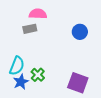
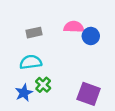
pink semicircle: (38, 14) -> (74, 27), moved
cyan semicircle: (17, 66) -> (31, 62), moved, turned -120

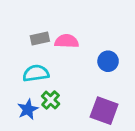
pink semicircle: (74, 27) -> (67, 41), moved
blue circle: (91, 36) -> (108, 61), moved

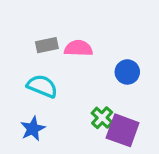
cyan semicircle: (36, 73) -> (42, 86), turned 30
green cross: (51, 100) -> (102, 118), moved

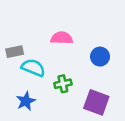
gray rectangle: (47, 45) -> (15, 52), moved
green cross: (102, 118) -> (63, 84), moved, turned 35

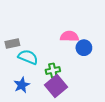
pink semicircle: (62, 38) -> (69, 36), moved
purple square: (96, 102) -> (56, 86), moved, turned 30

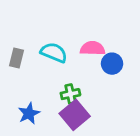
gray rectangle: (12, 44) -> (16, 58), turned -64
cyan semicircle: (28, 57) -> (54, 53), moved

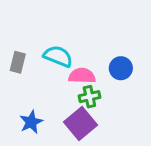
pink semicircle: (93, 48) -> (82, 76), moved
green cross: (70, 94) -> (89, 97), moved

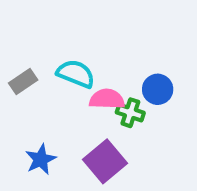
gray rectangle: (18, 62) -> (23, 81), turned 42
green cross: (89, 97) -> (130, 113), moved, turned 30

